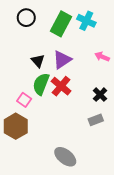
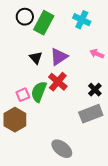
green rectangle: (61, 24) -> (44, 23), moved
green semicircle: (41, 84) -> (39, 92), moved
pink square: (24, 100) -> (23, 95), turned 32
gray rectangle: (96, 120) -> (91, 114), size x1.6

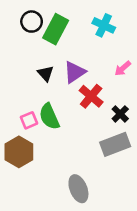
pink arrow: (97, 54) -> (123, 68), turned -64
red cross: (58, 82) -> (91, 96), moved
green semicircle: (39, 92) -> (49, 117), turned -45
gray ellipse: (62, 149) -> (78, 189), turned 30

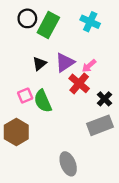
pink arrow: (123, 68) -> (89, 66), moved
black triangle: (45, 73) -> (39, 64), turned 32
pink square: (29, 120) -> (25, 96), moved

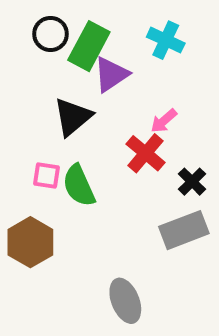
purple triangle: (65, 63) -> (111, 74), moved
black triangle: (39, 64) -> (73, 117), size x1.5
pink square: (25, 96) -> (46, 175), turned 32

